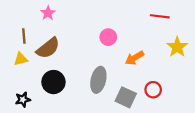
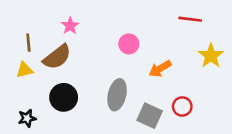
pink star: (48, 13) -> (70, 26), moved

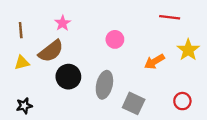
brown line: (28, 43) -> (21, 30), moved
orange arrow: (160, 69) -> (154, 62), moved
black circle: (64, 97) -> (68, 77), moved
red circle: (182, 106) -> (182, 101), moved

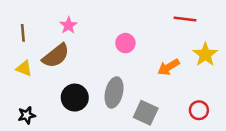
yellow triangle: (22, 63) -> (24, 68), turned 35
black circle: (68, 77) -> (75, 98), moved

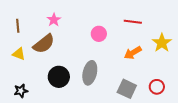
red line: (185, 19) -> (133, 22), moved
gray square: (146, 113) -> (127, 89), moved

